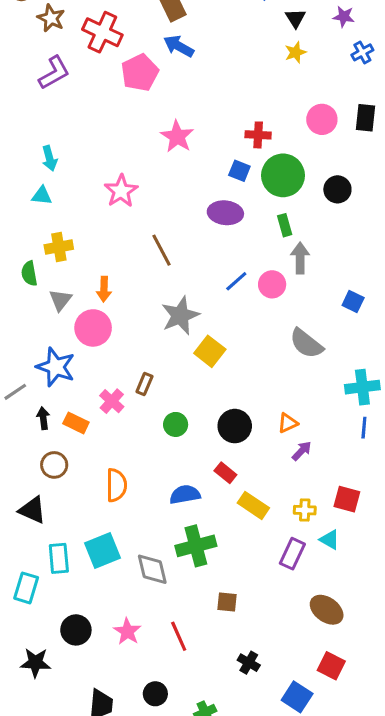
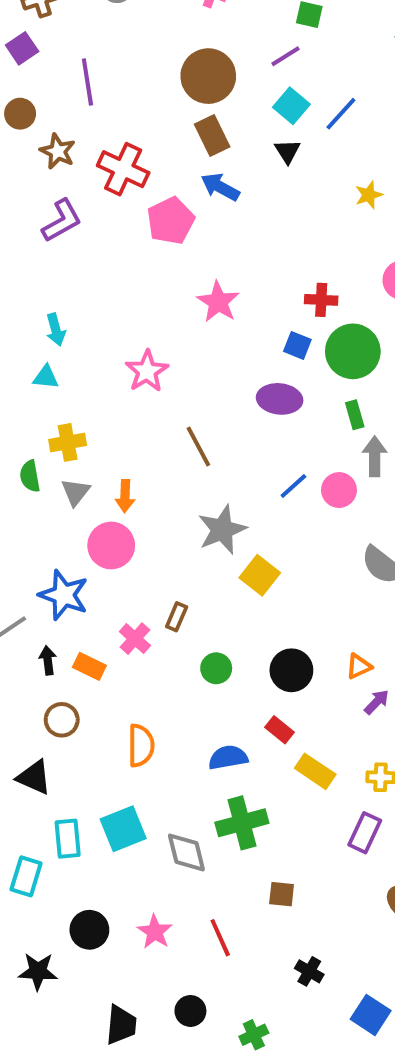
black triangle: (295, 18) -> (287, 151), moved
gray triangle: (60, 300) -> (76, 492), moved

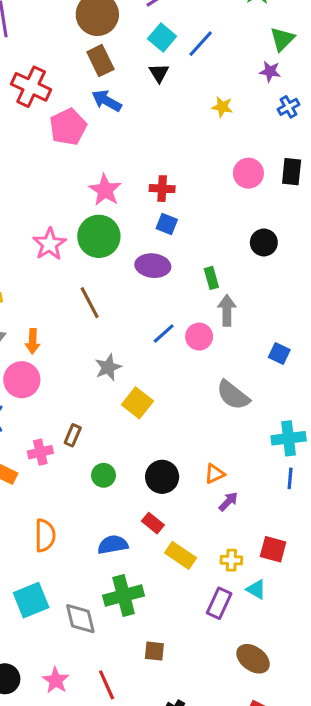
yellow star: (369, 195) -> (222, 107), turned 30
red cross: (321, 300) -> (162, 189), moved
green circle: (353, 351) -> (99, 236), moved
gray star: (222, 530) -> (108, 367), size x0.7
pink cross: (135, 639) -> (40, 452), turned 35

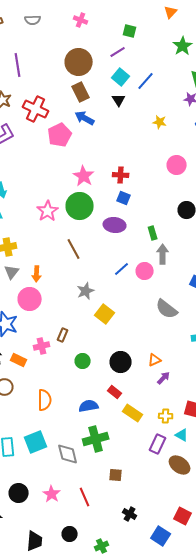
brown ellipse: (253, 659) -> (180, 465), moved

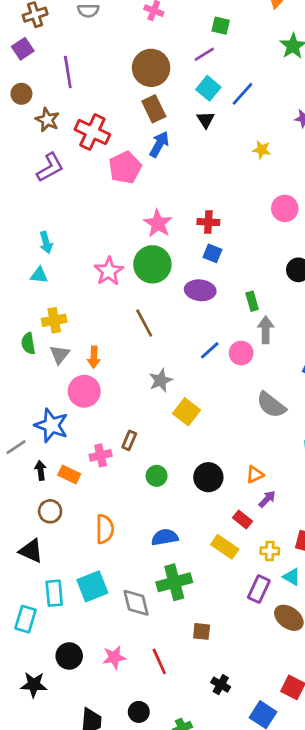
blue arrow: (85, 118) -> (159, 144), turned 90
red rectangle: (115, 392) -> (242, 520), moved
pink star: (52, 494) -> (114, 657), turned 30

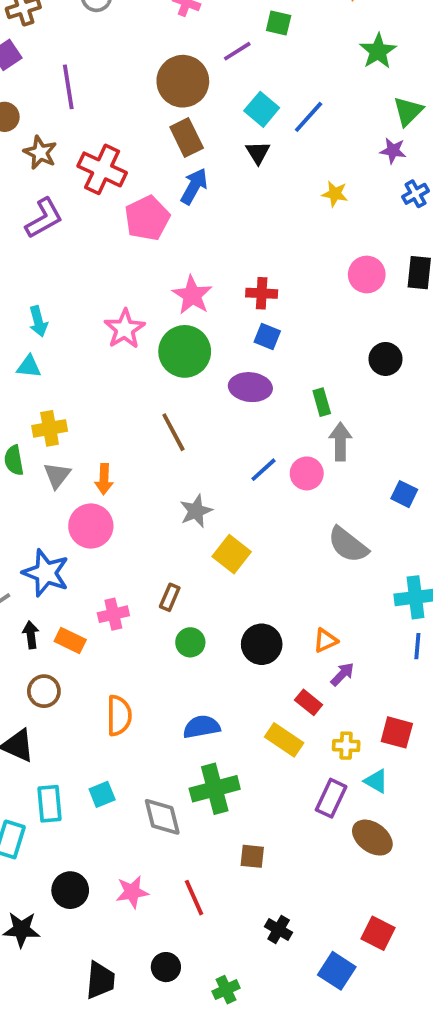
purple line: (204, 54) -> (237, 51), moved
pink star: (109, 271) -> (125, 329), moved
brown rectangle: (129, 440) -> (170, 597), moved
cyan square: (92, 586) -> (102, 794), size x0.6

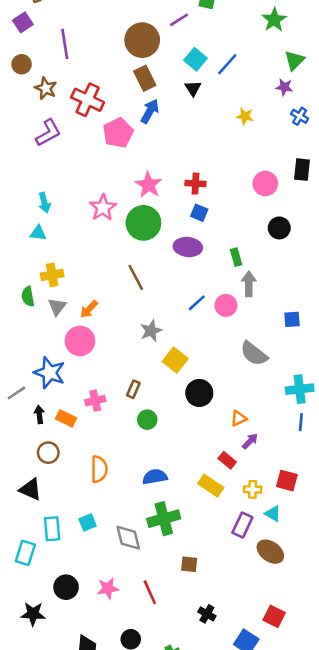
blue cross: (416, 194) -> (300, 116), turned -30
pink circle: (367, 275) -> (265, 184), moved
orange arrow: (104, 479) -> (89, 309), turned 42
blue square: (404, 494) -> (292, 319), turned -30
black circle: (262, 644) -> (199, 393), moved

